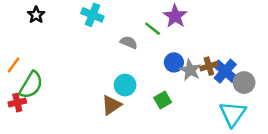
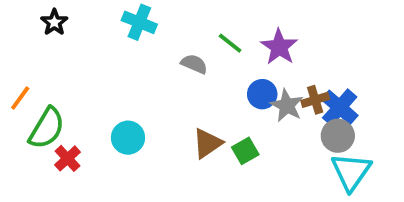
purple star: (175, 16) -> (279, 47), moved
gray circle: (244, 83) -> (338, 136), moved
cyan circle: (125, 85) -> (128, 138), moved
red cross: (17, 103) -> (68, 158), moved, turned -30
brown triangle: (111, 105) -> (207, 143), moved

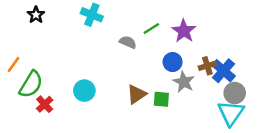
green line: (230, 43) -> (151, 28), turned -70
gray star: (287, 105) -> (184, 82), moved
gray circle: (338, 136) -> (235, 93), moved
green square: (245, 151) -> (161, 99), turned 35

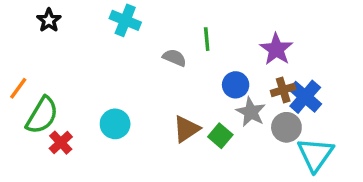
green line: (151, 28) -> (207, 39), turned -63
purple star: (184, 31) -> (276, 49), moved
gray circle: (235, 93) -> (286, 127), moved
green square: (161, 99) -> (220, 136), turned 35

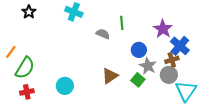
brown cross: (283, 90) -> (172, 60), moved
blue cross: (305, 97) -> (180, 46), moved
cyan circle: (115, 124) -> (65, 86), moved
green square: (220, 136) -> (138, 80), moved
red cross: (61, 143) -> (27, 92), moved, turned 32

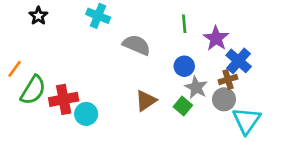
green line: (122, 23) -> (184, 24), moved
gray semicircle: (103, 34) -> (136, 45), size x1.5
red cross: (27, 92) -> (64, 99), moved, size x1.5

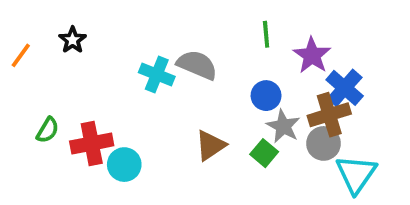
black star: (38, 16) -> (73, 40), moved
cyan cross: (98, 16) -> (157, 74), moved
orange line: (15, 69) -> (21, 55), moved
brown cross: (228, 79) -> (329, 115), size x1.5
green semicircle: (33, 90) -> (48, 130), size x0.6

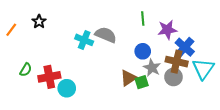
purple star: (312, 55) -> (167, 30), turned 30
brown cross: (329, 115) -> (177, 62), turned 30
brown triangle: (210, 145) -> (128, 78), moved
green square: (264, 153) -> (142, 82), turned 32
cyan triangle: (356, 174) -> (203, 69), moved

